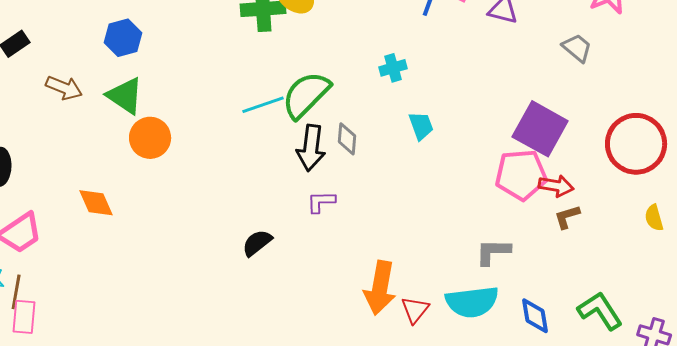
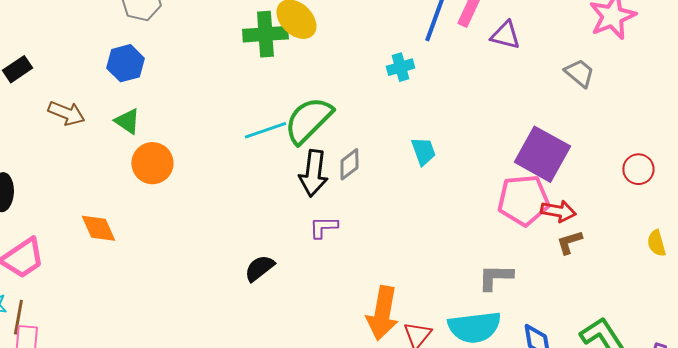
cyan cross: (393, 68) -> (400, 67), moved
green triangle: (125, 96) -> (127, 121), size x0.7
gray diamond: (347, 139) -> (349, 164), turned 48
red circle: (636, 144) -> (638, 169), size x0.5

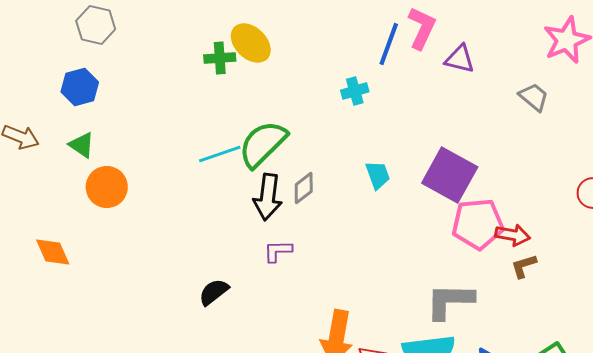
green cross: (265, 34) -> (220, 58), size x0.7
purple square: (542, 154) -> (450, 175), moved
gray L-shape: (495, 277) -> (450, 301), size x1.4

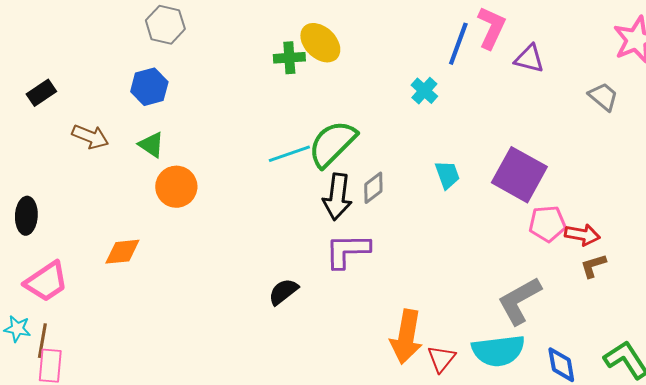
cyan cross: (355, 91) -> (424, 91), turned -32
pink pentagon: (478, 224) -> (547, 224), size x0.7
purple L-shape: (278, 251) -> (347, 251), size x1.6
orange diamond: (53, 252) -> (122, 252), turned -72
gray L-shape: (450, 301) -> (519, 301), turned -30

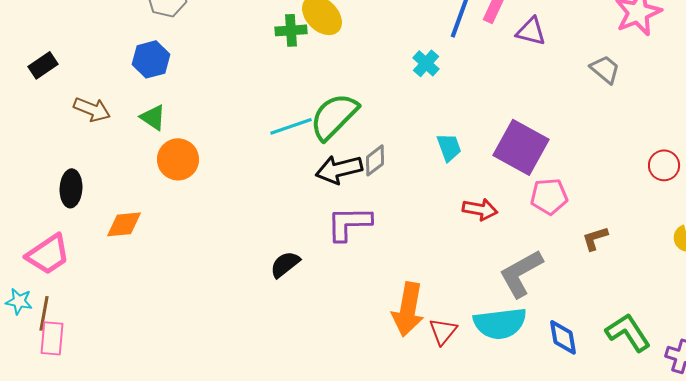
black arrow: (337, 197) -> (339, 169), turned 69
black ellipse: (26, 216) -> (71, 188), moved
red arrow: (582, 235) -> (480, 209), moved

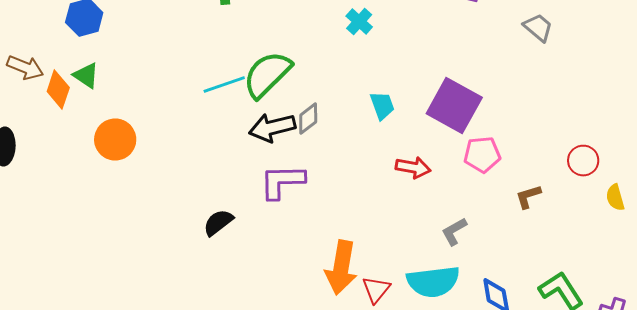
orange circle: (178, 159) -> (115, 140), moved
red circle: (664, 165) -> (583, 160), moved
orange diamond: (124, 224) -> (58, 90), moved, turned -66
gray L-shape: (521, 273) -> (454, 232), size x0.6

